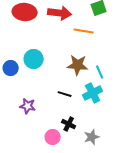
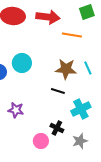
cyan line: (100, 72) -> (88, 68), moved
cyan cross: (93, 93) -> (81, 109), moved
black line: (65, 94) -> (58, 91), moved

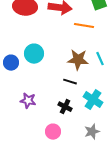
cyan cross: (81, 109) -> (93, 100), turned -30
black cross: (57, 128) -> (65, 107), moved

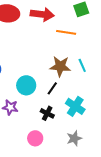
cyan circle: (34, 54) -> (26, 85), moved
black line: (70, 82) -> (52, 88), turned -72

